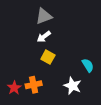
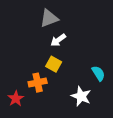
white arrow: (44, 37) -> (58, 40), moved
orange cross: (34, 85) -> (38, 83), moved

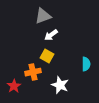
cyan semicircle: (98, 73) -> (86, 64), turned 32
white star: (81, 96) -> (60, 85), moved

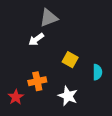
white arrow: (51, 35) -> (36, 39), moved
yellow square: (47, 56) -> (70, 60), moved

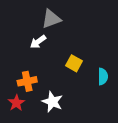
orange cross: (37, 81) -> (27, 81), moved
white star: (68, 96) -> (52, 102), moved

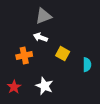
white arrow: (38, 42) -> (40, 37), moved, turned 56
orange cross: (27, 81) -> (24, 56), moved

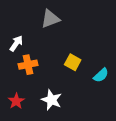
white arrow: (40, 37) -> (16, 43), moved, turned 104
cyan semicircle: (87, 65) -> (101, 75), turned 48

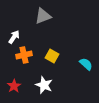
yellow square: (73, 62) -> (52, 56), moved
cyan semicircle: (101, 75) -> (86, 64), turned -96

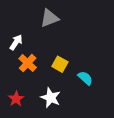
orange cross: (24, 55) -> (28, 63), turned -35
cyan semicircle: (86, 64) -> (85, 78), moved

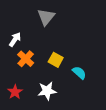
gray triangle: (50, 18) -> (46, 17), turned -30
white star: (51, 98) -> (47, 91), turned -30

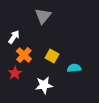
cyan semicircle: (79, 73) -> (74, 68), turned -48
red star: (15, 92) -> (15, 73), moved

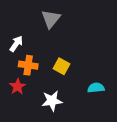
orange cross: (24, 55) -> (28, 65), turned -35
cyan semicircle: (74, 68) -> (96, 88), moved

